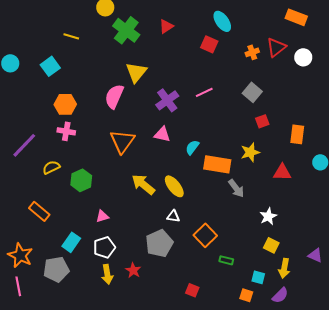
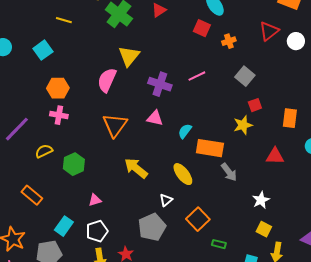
orange cross: (252, 52) -> (229, 41), moved
purple cross: (167, 100) -> (160, 84), turned -35
yellow star: (250, 152) -> (243, 125), moved
yellow ellipse: (174, 186) -> (183, 174), moved
white triangle: (173, 216) -> (166, 200), turned -48

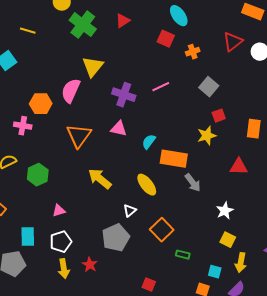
orange hexagon: (58, 88) -> (41, 104), moved
cyan rectangle: (64, 226) -> (28, 237), turned -36

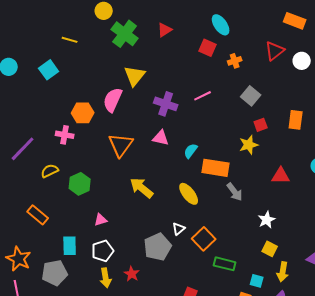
orange rectangle: (254, 129) -> (296, 120), moved
white triangle: (130, 211) -> (179, 229), moved
green rectangle: (183, 255) -> (225, 264), size x1.5

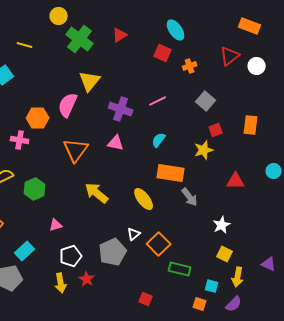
cyan semicircle: (191, 151) -> (159, 140), moved
cyan rectangle: (70, 246) -> (25, 251), turned 48
white pentagon: (103, 251) -> (71, 256), moved

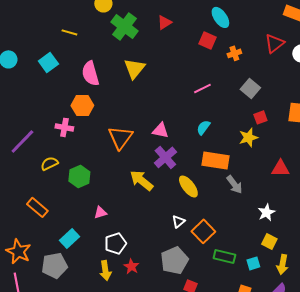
pink semicircle: (68, 105) -> (90, 73), moved, turned -40
purple cross: (121, 109) -> (165, 157), moved, turned 30
gray pentagon: (113, 252) -> (174, 260), moved
cyan square: (212, 286) -> (253, 263), moved, turned -32

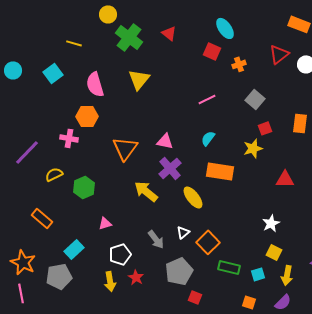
red triangle: (164, 22) -> (169, 33), turned -49
gray arrow: (234, 184) -> (156, 239), moved

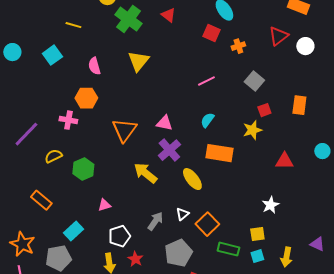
pink semicircle: (95, 84) -> (94, 66), size x0.7
gray arrow: (156, 239) -> (155, 221), turned -108
yellow square: (274, 252) -> (257, 234), moved, turned -35

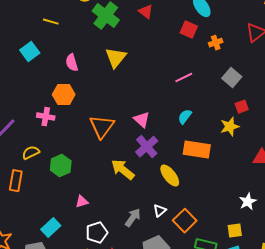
pink triangle: (164, 123) -> (142, 120), turned 30
orange rectangle: (41, 200) -> (16, 181), moved, turned 60

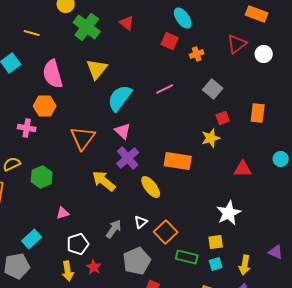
pink semicircle: (72, 63) -> (53, 74), size x1.6
cyan semicircle: (185, 117) -> (120, 98), moved, size x1.8
white star: (248, 202) -> (229, 213), size x1.4

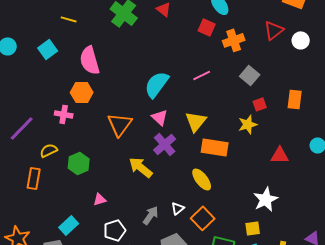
orange cross: (197, 54) -> (234, 40), size x1.5
yellow triangle: (97, 69) -> (196, 121), moved
yellow ellipse: (151, 187) -> (202, 179), moved

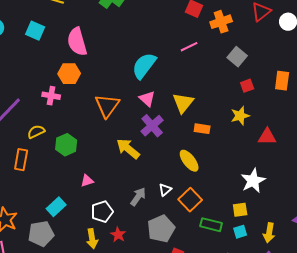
cyan square: (48, 49) -> (35, 31), turned -30
pink line: (202, 75) -> (189, 47), moved
yellow star: (248, 124) -> (240, 116), moved
orange rectangle: (215, 147) -> (202, 129), size x0.6

